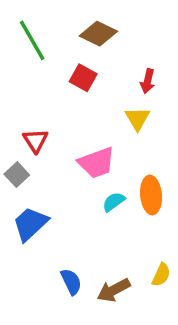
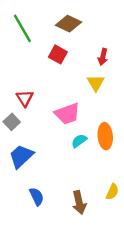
blue semicircle: (71, 282) -> (37, 196), moved
brown arrow: (114, 290) -> (79, 202), turned -75

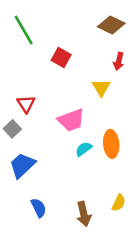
brown diamond: (69, 24) -> (111, 25), moved
red arrow: (103, 57) -> (119, 61), moved

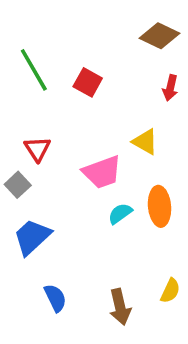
green line: (24, 30) -> (34, 70), moved
yellow triangle: (101, 88) -> (145, 142), moved, turned -30

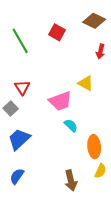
red square: (88, 82) -> (57, 32), moved
orange ellipse: (160, 206) -> (94, 147), moved
cyan semicircle: (120, 213) -> (71, 125), turned 80
blue semicircle: (55, 298) -> (17, 176), moved, turned -119

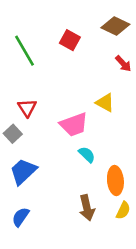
red arrow: (100, 51) -> (123, 64), turned -56
brown arrow: (71, 180) -> (87, 208), moved

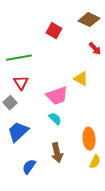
green line: (24, 51) -> (19, 58), moved, turned -70
cyan semicircle: (87, 155) -> (55, 119), moved
brown arrow: (87, 208) -> (57, 153), moved
blue semicircle: (21, 217) -> (29, 167), moved

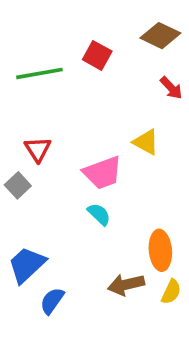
green line: (19, 58) -> (39, 73), moved
blue trapezoid: (18, 132) -> (27, 265), moved
brown arrow: (57, 153) -> (126, 285), moved, turned 90

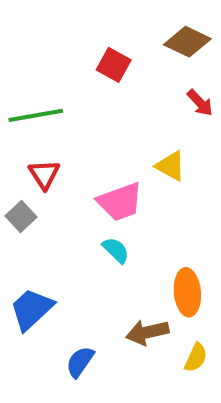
green line: (39, 73) -> (36, 115), moved
yellow semicircle: (171, 292) -> (196, 358), moved
blue semicircle: (52, 301) -> (80, 362), moved

